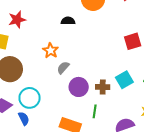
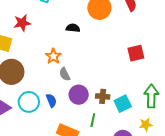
gray semicircle: (63, 68) -> (65, 74), turned -72
cyan square: (124, 80) -> (123, 104), moved
blue semicircle: (24, 119) -> (51, 100), moved

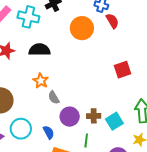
black semicircle: (73, 28) -> (40, 50), moved, size x1.5
blue semicircle: (51, 100) -> (49, 132), moved

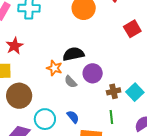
black semicircle: (40, 50) -> (73, 54), moved
red square: (122, 70) -> (132, 29), moved
purple circle: (70, 117) -> (93, 73), moved

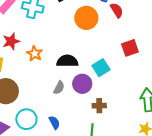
orange star: (54, 68) -> (35, 53), moved
gray semicircle: (71, 82) -> (59, 88), turned -120
cyan square: (135, 92) -> (101, 68), moved

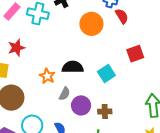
orange star: (35, 53) -> (47, 76), moved
purple circle: (82, 84) -> (81, 105), moved

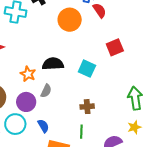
cyan square: (106, 74) -> (87, 69), turned -30
purple circle: (81, 105) -> (26, 102), moved

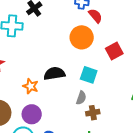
orange circle: (70, 20) -> (82, 37), moved
gray semicircle: (46, 91) -> (81, 98), moved

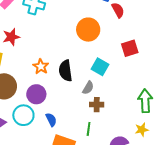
orange circle: (82, 37) -> (88, 30), moved
black semicircle: (54, 74) -> (66, 71), moved, turned -100

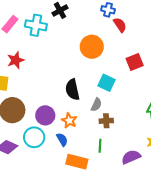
orange star: (41, 67) -> (69, 121), moved

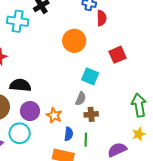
red semicircle: (120, 25) -> (102, 18), turned 35
black semicircle: (72, 90) -> (20, 85), moved, turned 110
blue semicircle: (62, 139) -> (69, 134), moved, turned 40

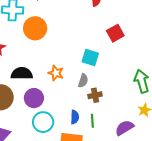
orange circle: (74, 41) -> (35, 28), moved
orange star: (54, 115) -> (56, 73), moved
cyan circle: (20, 133) -> (43, 122), moved

